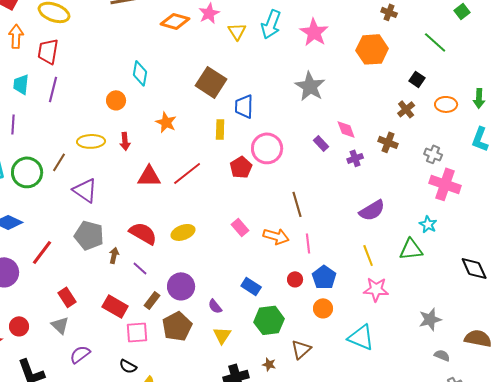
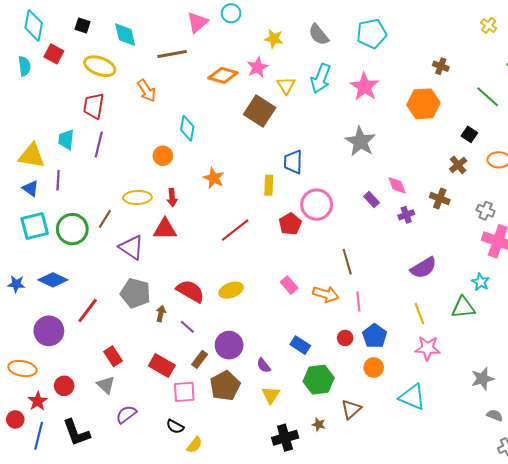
orange arrow: (16, 36) -> (147, 91), moved, turned 145
brown square: (211, 82) -> (260, 111), moved
red triangle: (149, 176) -> (165, 229), moved

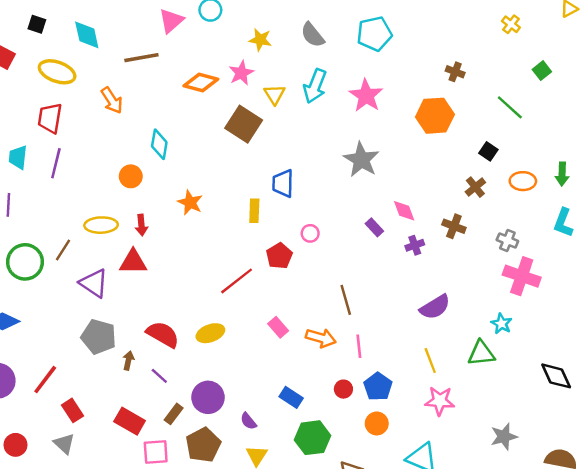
pink circle: (317, 205) -> (310, 233), size x0.5
red line: (235, 230) -> (237, 281), moved
red line: (88, 310) -> (45, 380), moved

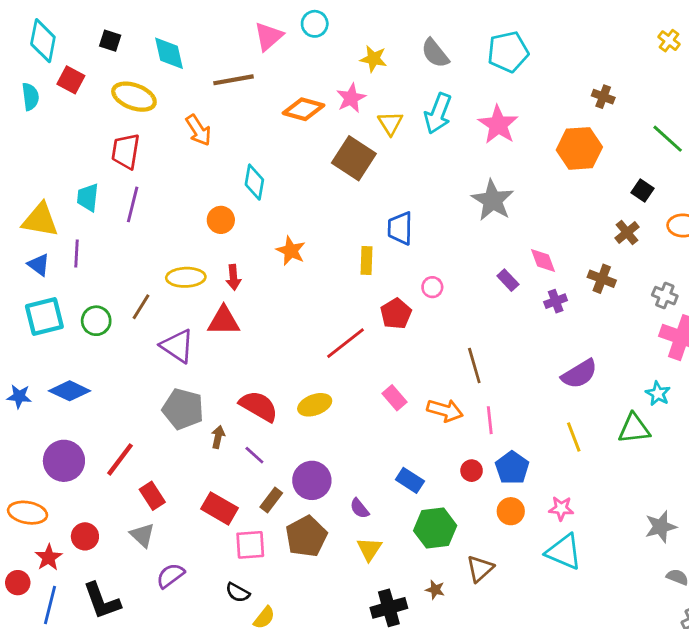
green circle: (25, 262) -> (96, 321), size x0.7
pink star: (440, 401) -> (561, 508), moved, size x0.7

